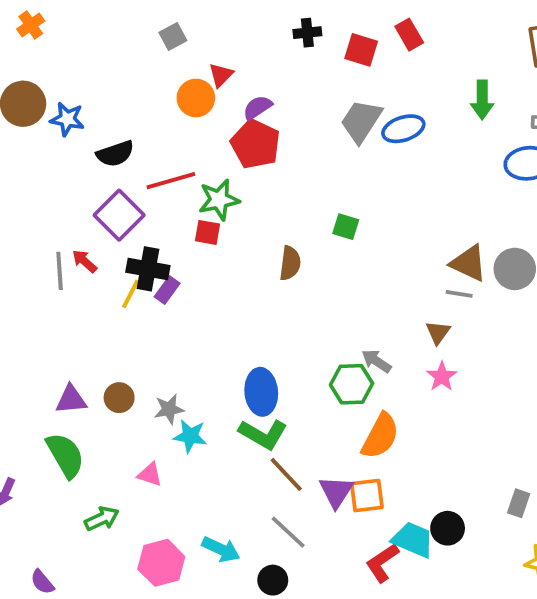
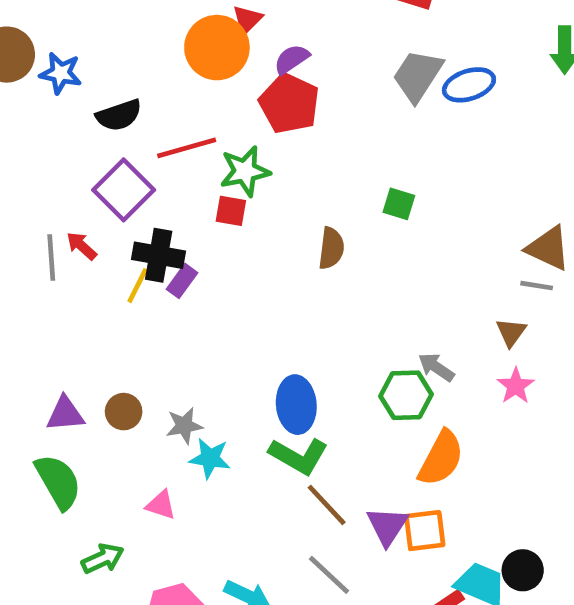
orange circle: (196, 98) -> (217, 48), size x1.4

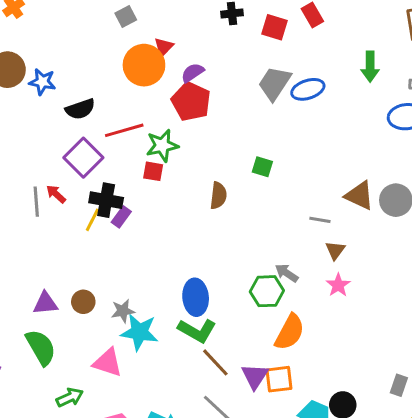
gray line: (537, 286) -> (320, 220), moved
cyan star: (210, 458) -> (139, 332), size x1.4
pink triangle: (161, 505) -> (108, 362), size x1.5

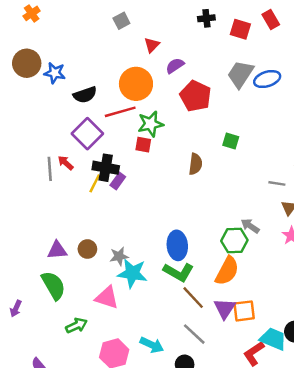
orange circle: (144, 65) -> (136, 84), moved
red pentagon: (191, 101) -> (195, 96), moved
orange semicircle: (290, 332) -> (227, 271), moved

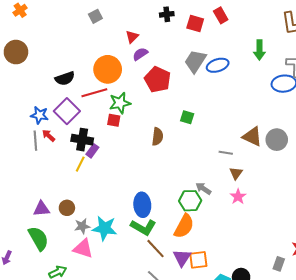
red triangle: (152, 45) -> (132, 37), moved
blue star: (55, 73) -> (39, 115), moved
yellow line: (95, 183) -> (80, 164), moved
gray star: (119, 256) -> (82, 226), moved

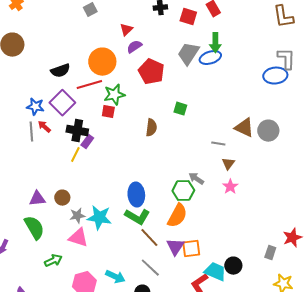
green arrow: (259, 50) -> (215, 43), moved

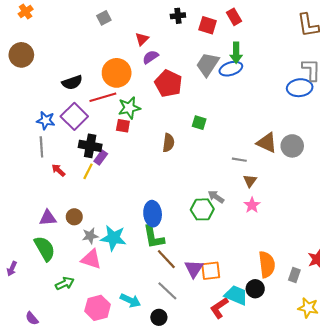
red arrow: (44, 127) -> (58, 170), moved
orange semicircle: (177, 216) -> (267, 264), moved, turned -35
green L-shape: (137, 217) -> (154, 237), turned 50

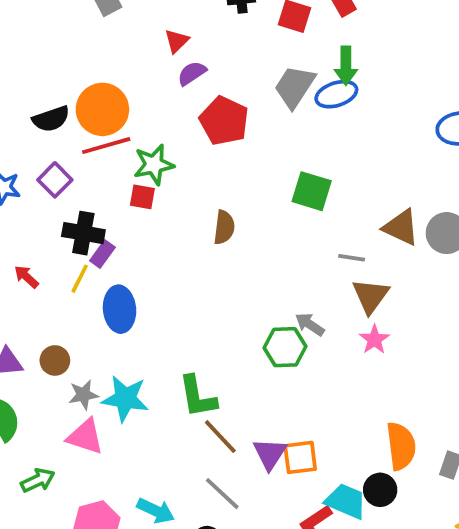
orange circle: (117, 73) -> (102, 109), moved
purple square: (74, 116) -> (55, 180), size x0.7
green square: (199, 123) -> (312, 191), moved, size x1.5
brown triangle: (250, 181) -> (371, 296), size x1.5
blue ellipse: (153, 214) -> (120, 309), moved

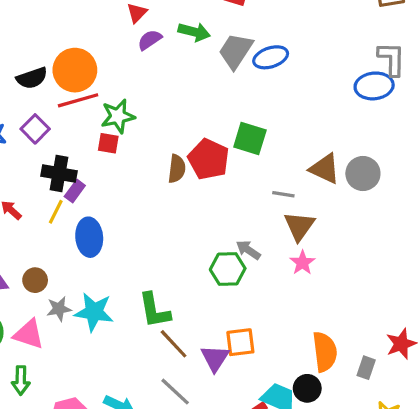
green arrow: (346, 66) -> (194, 32), moved, turned -76
red pentagon: (224, 121) -> (209, 159), moved
pink triangle: (85, 437) -> (29, 334), moved
orange square: (300, 457) -> (240, 342), moved
green arrow: (38, 480) -> (21, 380), turned 116

